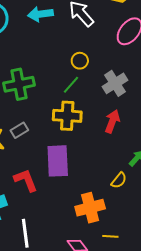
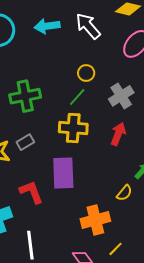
yellow line: (110, 236) -> (115, 249), turned -49

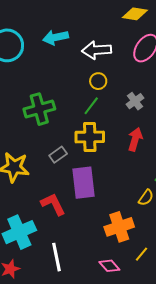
white arrow: (88, 26) -> (97, 50), moved, turned -48
gray cross: (121, 96) -> (135, 101), size x0.7
gray rectangle: (25, 142) -> (58, 155), moved

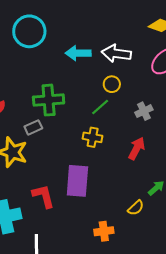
cyan arrow: (56, 37) -> (78, 53), moved
yellow cross: (90, 137) -> (93, 137), size x0.7
gray rectangle: (58, 155) -> (33, 127), moved
orange cross: (119, 227) -> (104, 231), size x0.7

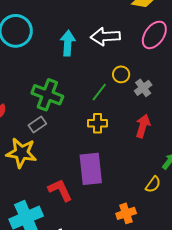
cyan arrow: (78, 53) -> (68, 43), turned 105
yellow circle: (112, 84) -> (121, 74), moved
green cross: (49, 100) -> (47, 95), turned 36

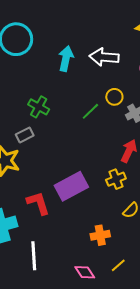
green cross: (47, 95) -> (39, 107), size x0.7
yellow cross: (98, 123) -> (116, 179), moved, turned -30
purple rectangle: (91, 169) -> (71, 186), turned 60

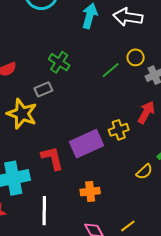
yellow cross: (116, 179) -> (119, 130), moved
orange cross: (100, 235) -> (90, 192), moved

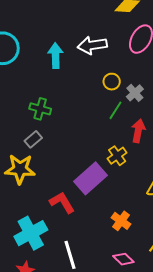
green line: (111, 70) -> (115, 110), moved
orange cross: (90, 192) -> (121, 221), moved, turned -30

